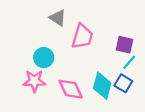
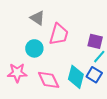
cyan circle: (44, 58) -> (34, 48), moved

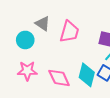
gray triangle: (37, 18) -> (43, 24), moved
cyan circle: (34, 48) -> (25, 40), moved

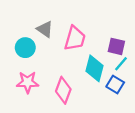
cyan diamond: (87, 75) -> (94, 68), moved
pink diamond: (59, 78) -> (63, 90), turned 45

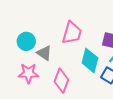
gray triangle: (45, 29) -> (44, 53), moved

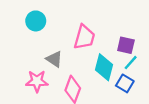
cyan circle: (26, 41) -> (36, 21), moved

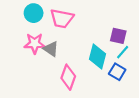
pink trapezoid: (84, 37) -> (62, 19), moved, turned 85
pink star: (37, 81) -> (35, 43), moved

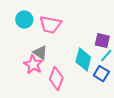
pink star: (35, 43) -> (33, 65), moved, turned 30

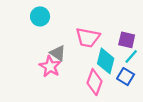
pink trapezoid: (50, 25) -> (88, 38), moved
pink diamond: (56, 79) -> (94, 82), moved

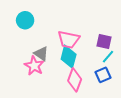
cyan diamond: (106, 61) -> (69, 57), moved
blue square: (126, 77) -> (103, 75), turned 35

